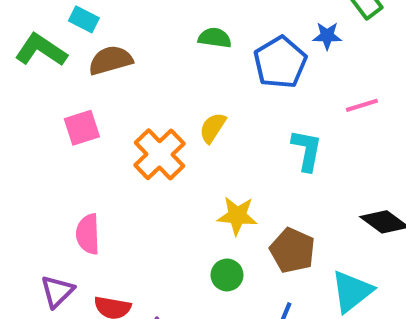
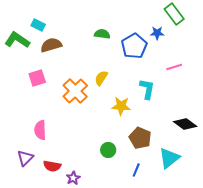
yellow star: (237, 216) -> (121, 106), moved

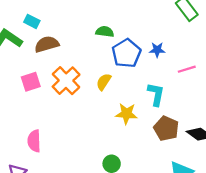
blue star: (157, 33) -> (157, 50), moved
blue pentagon: (134, 46) -> (126, 53), moved
orange cross: (75, 91) -> (66, 81), moved
brown pentagon: (140, 138) -> (166, 128), moved

